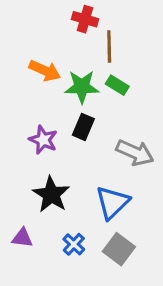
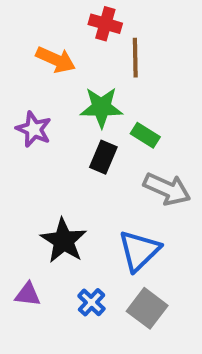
orange arrow: (45, 71) -> (56, 60), moved
green rectangle: (117, 85) -> (145, 135), moved
purple star: (43, 140) -> (34, 129), moved

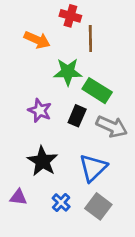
purple star: (34, 129) -> (40, 111), moved
green rectangle: (145, 135) -> (97, 91), size x1.5
black rectangle: (103, 157) -> (77, 116), moved

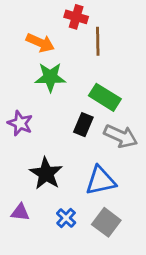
green star: (68, 72) -> (50, 77), moved
purple star: (40, 111) -> (20, 123), moved
blue triangle: (93, 168) -> (101, 181), turned 32

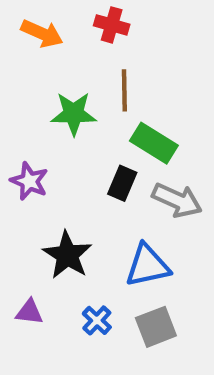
brown line: (98, 41) -> (124, 90), moved
orange arrow: (40, 43) -> (42, 33), moved
gray square: (106, 222) -> (156, 327), turned 32

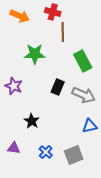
brown line: (124, 90) -> (63, 32), moved
green rectangle: (154, 143) -> (83, 61), moved, turned 30
black star: (67, 255) -> (32, 121), size x0.7
blue triangle: (148, 266) -> (90, 126), moved, size x0.7

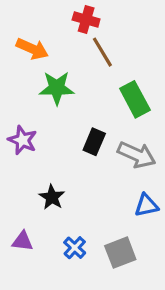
orange arrow: (20, 16) -> (32, 49), moved
brown line: (63, 32) -> (102, 52), turned -30

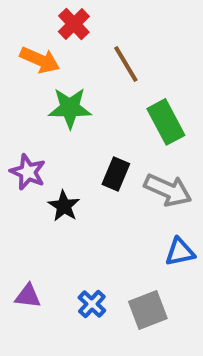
red cross: (86, 19) -> (74, 24), moved, turned 30
black star: (52, 197) -> (64, 206), moved

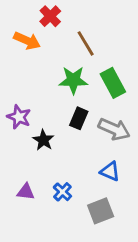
green star: (70, 108) -> (73, 80), moved
blue triangle: (180, 252) -> (110, 171), moved, turned 35
purple triangle: (28, 296) -> (26, 192), moved
blue cross: (92, 304) -> (62, 192), moved

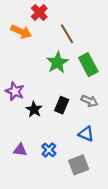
green star: (73, 80) -> (57, 63), turned -30
black rectangle: (79, 118) -> (62, 105), moved
gray arrow: (114, 129) -> (89, 101), size x0.7

